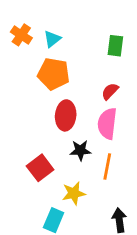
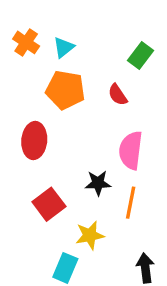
green rectangle: (115, 46) -> (140, 56), turned 30
red semicircle: (110, 91) -> (118, 95), moved, turned -78
red ellipse: (66, 115) -> (34, 141), moved

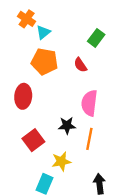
orange cross: (26, 42) -> (27, 19), moved

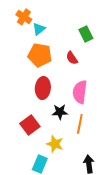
green rectangle: (96, 38) -> (86, 34), turned -63
red ellipse: (23, 96) -> (43, 88), moved
yellow star: (61, 161) -> (55, 144), turned 30

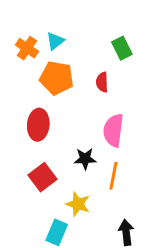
orange cross: (24, 17) -> (27, 48), moved
red semicircle: (72, 58) -> (102, 82), turned 32
red ellipse: (43, 88) -> (38, 125), moved

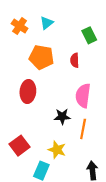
cyan triangle: (55, 41) -> (47, 23), moved
orange cross: (27, 48) -> (20, 26), moved
red square: (43, 177) -> (20, 146), moved

